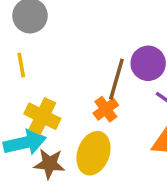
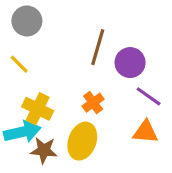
yellow line: (21, 65) -> (19, 64), turned -35
brown line: (116, 79) -> (98, 47), moved

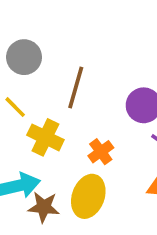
brown line: (98, 47) -> (76, 87), moved
yellow cross: (38, 109) -> (45, 137), moved

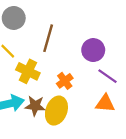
brown star: (44, 207) -> (35, 106), moved

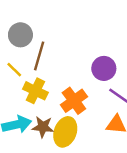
brown line: (48, 38) -> (39, 56), moved
orange cross: (65, 81) -> (74, 101), size x1.5

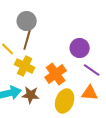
gray circle: (20, 35) -> (27, 21), moved
yellow ellipse: (65, 132) -> (65, 101), moved

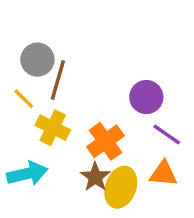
gray circle: (27, 21) -> (37, 60), moved
brown star: (31, 95) -> (95, 177), moved, turned 30

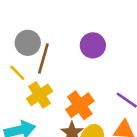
purple circle: (146, 97) -> (93, 45), moved
yellow cross: (53, 128) -> (39, 95), turned 30

